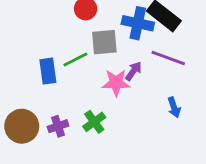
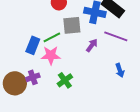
blue rectangle: (48, 71) -> (33, 45), turned 30
pink star: (116, 83) -> (51, 55), moved
purple cross: (58, 126) -> (33, 77), moved

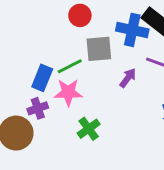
purple cross: (33, 77) -> (38, 108), moved

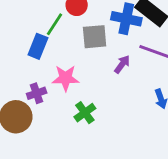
green line: (70, 66) -> (55, 24), moved, turned -30
blue rectangle: (42, 78) -> (38, 46), moved

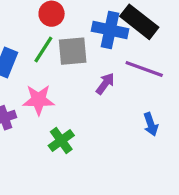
green line: (55, 24) -> (43, 49), moved

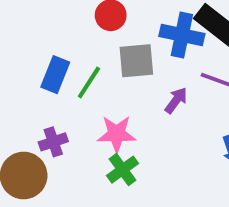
green line: (43, 49) -> (89, 83), moved
pink star: (39, 100) -> (117, 134), moved

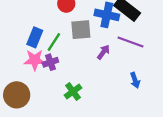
pink star: (117, 134) -> (35, 60), moved
purple cross: (53, 142) -> (50, 62), moved

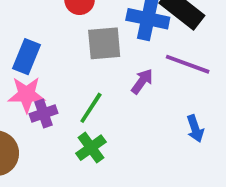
green line: (54, 42) -> (91, 108), moved
purple cross: (50, 62) -> (44, 113), moved

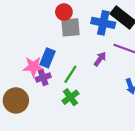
gray square: (104, 43) -> (70, 27), moved
blue rectangle: (27, 57) -> (48, 58), moved

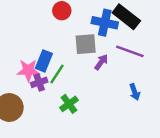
gray square: (70, 27) -> (86, 44), moved
green line: (70, 74) -> (57, 74), moved

